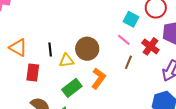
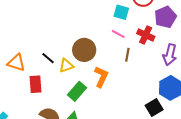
black line: (50, 49) -> (48, 58), turned -32

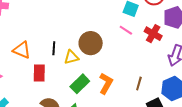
brown line: (127, 55) -> (139, 83), moved
black line: (48, 58) -> (54, 48), turned 48
orange L-shape: (101, 77) -> (106, 83), moved

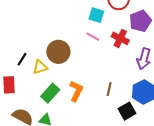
black line: (54, 48) -> (22, 59), turned 32

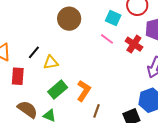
brown circle: (58, 52) -> (69, 19), moved
brown line: (109, 89) -> (96, 111), moved

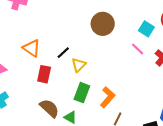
yellow triangle: (51, 63) -> (79, 65), turned -42
green rectangle: (58, 90) -> (82, 93), turned -36

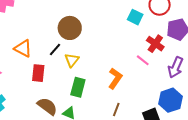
brown circle: (103, 24) -> (70, 28), moved
pink line: (138, 49) -> (143, 60), moved
orange L-shape: (108, 97) -> (115, 78), moved

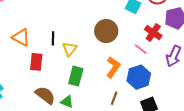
brown circle: (70, 28) -> (106, 31), moved
black line: (55, 50) -> (53, 38), turned -40
blue hexagon: (171, 100) -> (139, 77), moved

